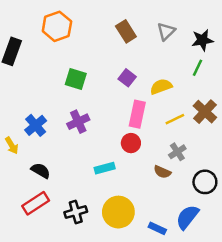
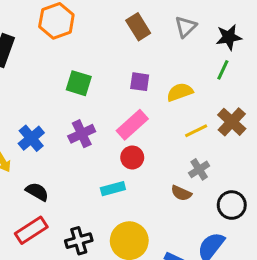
purple square: (127, 78) -> (140, 82), turned -30
pink rectangle: (137, 114) -> (132, 125), moved, turned 36
red circle: (131, 143) -> (132, 157), moved

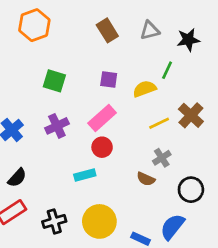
gray triangle: (186, 27) -> (150, 30), turned 30
green line: (223, 70) -> (167, 70), moved
black semicircle: (37, 192) -> (17, 178), turned 102

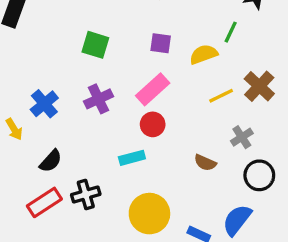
gray cross: (162, 158) -> (242, 137), moved
black cross: (54, 221) -> (86, 194), moved

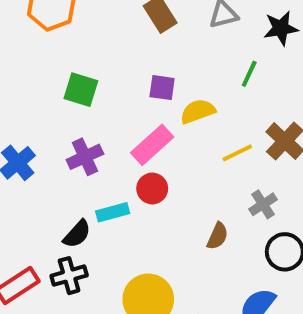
yellow semicircle: (204, 54) -> (198, 111), moved
cyan rectangle: (132, 158) -> (113, 212), moved
black semicircle: (51, 161) -> (77, 234), moved
brown semicircle: (205, 163) -> (217, 236), turned -90

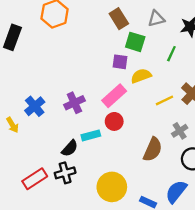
green square: (81, 90) -> (135, 42), moved
brown semicircle: (217, 236) -> (153, 150), size x1.5

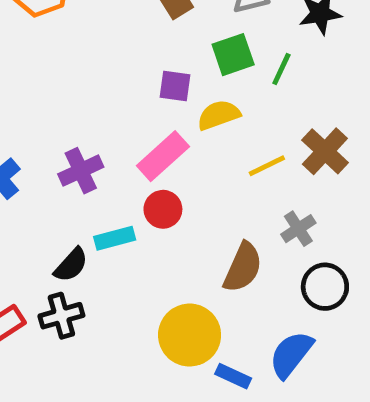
green square: (135, 42) -> (233, 55), moved, turned -36
yellow circle: (112, 187) -> (190, 335), moved

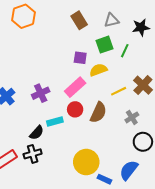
brown semicircle: (243, 267) -> (98, 112), moved

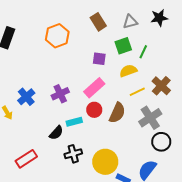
orange hexagon: (23, 16) -> (57, 36), moved
black star: (141, 27) -> (159, 18), moved
yellow semicircle: (98, 70) -> (128, 71), moved
gray cross: (132, 117) -> (150, 118), size x1.6
black cross: (33, 154) -> (73, 154), moved

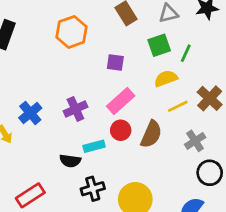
purple square: (99, 59) -> (115, 63), moved
gray cross: (150, 118) -> (195, 141), size x0.7
black semicircle: (56, 133) -> (70, 161), turned 56

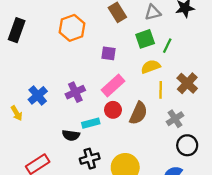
yellow line: (178, 106) -> (161, 90), turned -63

